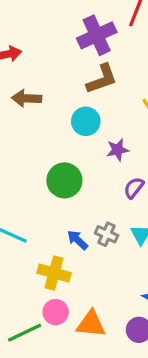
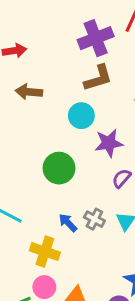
purple star: (118, 150) -> (109, 143), size x1.4

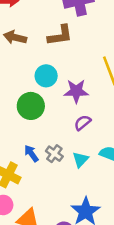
brown L-shape: (98, 78) -> (60, 35), moved
cyan circle: (81, 116) -> (46, 76), moved

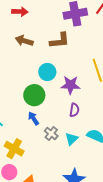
purple semicircle: (83, 123) -> (74, 110), turned 136
blue arrow: (31, 153) -> (33, 118), moved

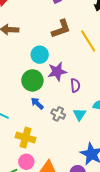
brown L-shape: (60, 41) -> (61, 29), moved
purple star: (70, 85) -> (57, 72), moved

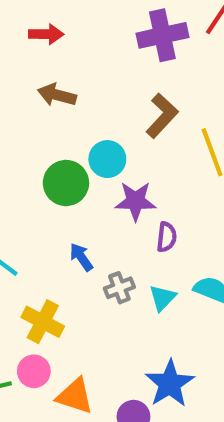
brown L-shape: (61, 29) -> (162, 116), turned -40
green circle: (32, 80) -> (66, 183), moved
gray cross: (58, 114) -> (119, 288), turned 32

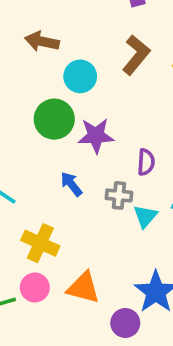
cyan circle: (107, 159) -> (80, 76), moved
purple star: (135, 201) -> (96, 136), moved
gray cross: (119, 288) -> (119, 195), moved, turned 30
orange triangle: (75, 396) -> (83, 288), moved

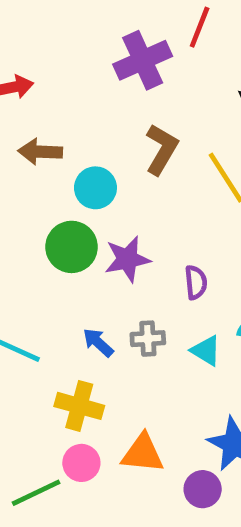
blue arrow: (71, 184) -> (98, 343), moved
gray cross: (119, 195) -> (148, 339), moved
cyan triangle: (145, 216) -> (206, 351), turned -30

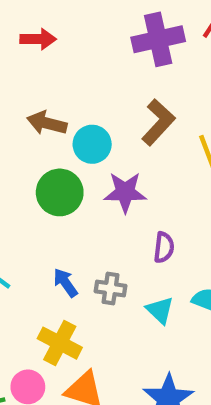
brown arrow: (40, 152) -> (47, 123), moved
purple star: (127, 259) -> (125, 192), moved
yellow cross: (79, 406) -> (60, 343), moved

